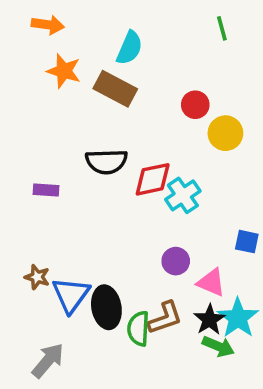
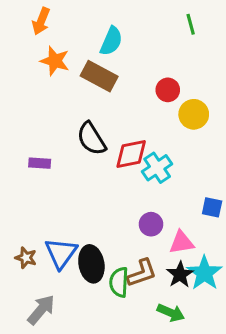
orange arrow: (48, 25) -> (41, 21), turned 104
black semicircle: (106, 162) -> (91, 139), turned 60
brown star: (37, 277) -> (26, 258), moved
pink triangle: (211, 282) -> (182, 243), turned -32
green arrow: (218, 346) -> (171, 313), moved

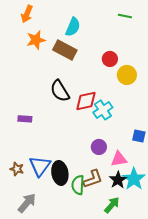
green line: (191, 24) -> (125, 16), turned -64
orange star: (55, 61) -> (36, 40), turned -30
purple rectangle: (40, 163) -> (25, 119), moved
green arrow: (171, 313) -> (112, 205), turned -72

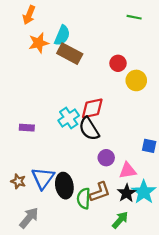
cyan semicircle: (73, 27) -> (62, 35), moved
black semicircle: (60, 91) -> (89, 129), moved
cyan cross: (103, 110) -> (69, 118), moved

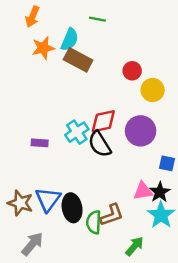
green line: (134, 17) -> (97, 19), moved
purple rectangle: (27, 128) -> (40, 143), moved
purple circle: (106, 158) -> (141, 131), moved, size x1.6
brown star: (18, 181) -> (20, 203), size x1.5
black star: (127, 193) -> (160, 192), moved

